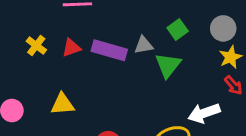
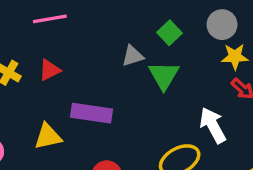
purple rectangle: (109, 50) -> (92, 113), moved
yellow star: (230, 57) -> (235, 57), turned 30
white arrow: (204, 113) -> (213, 125), turned 88

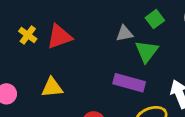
red triangle: (50, 70) -> (59, 37), size x1.5
purple rectangle: (92, 113) -> (129, 83), moved

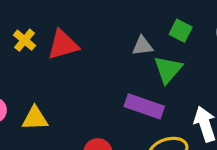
green square: (155, 19) -> (181, 31), turned -30
yellow triangle: (52, 88) -> (35, 118), moved

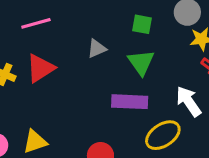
gray triangle: (142, 46) -> (97, 49), moved

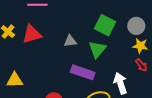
green square: (142, 24) -> (105, 25), size x1.5
gray triangle: (97, 49) -> (70, 41), moved

